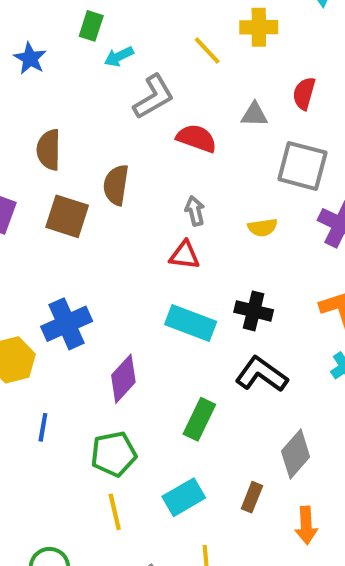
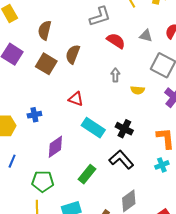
gray arrow: (195, 211) -> (115, 75), moved
red triangle: (184, 255) -> (76, 99), moved
blue cross: (67, 324) -> (34, 115), size x0.6

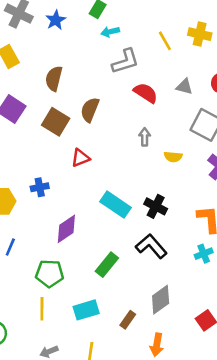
red triangle: (76, 99) -> (80, 158), moved, turned -42

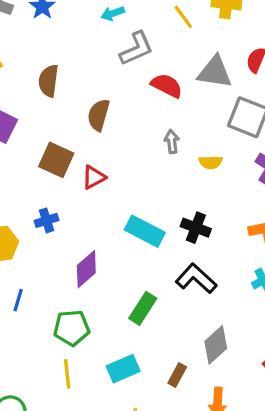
gray triangle: (184, 87) -> (215, 72), size x1.6
brown square: (56, 122) -> (56, 160), moved

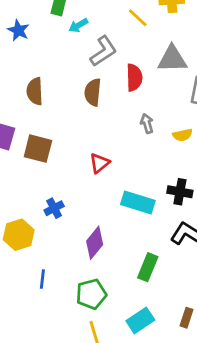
red semicircle: (167, 86) -> (134, 77), turned 72
brown semicircle: (99, 115) -> (93, 92), moved
brown square: (56, 160) -> (38, 149), moved
red triangle: (94, 177) -> (99, 163), moved

